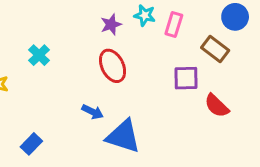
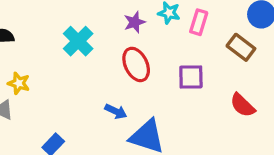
cyan cross: (39, 55) -> (78, 41), moved, size x1.4
purple square: (186, 78) -> (191, 77), moved

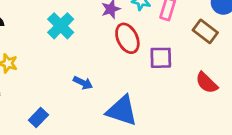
red ellipse: (136, 64) -> (127, 38), moved
blue arrow: (116, 111) -> (83, 83), moved

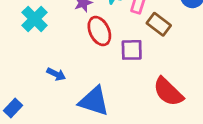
brown rectangle: (205, 31) -> (159, 24), moved
red semicircle: (207, 83) -> (168, 92), moved, size x1.4

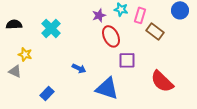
cyan cross: (35, 19) -> (51, 28), moved
purple square: (132, 50) -> (127, 60), moved

